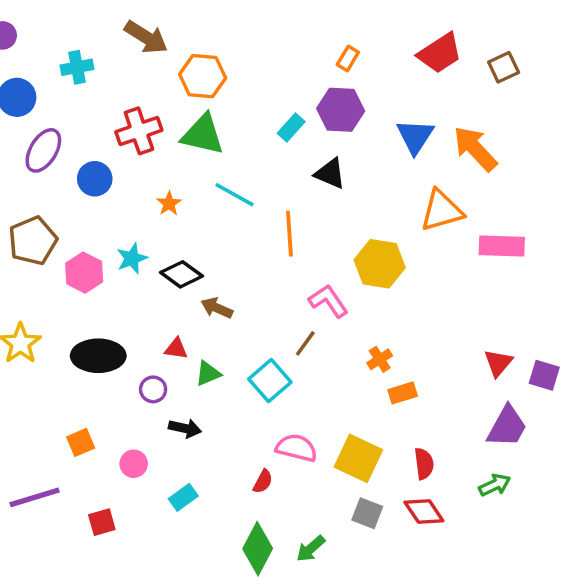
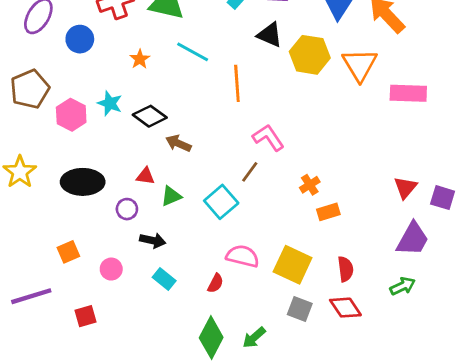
orange triangle: (442, 211) -> (360, 65), turned -45
cyan star: (132, 258) -> (110, 103), turned -30
yellow hexagon: (380, 264) -> (310, 55), moved
cyan rectangle: (183, 497) -> (164, 279), moved, turned 75

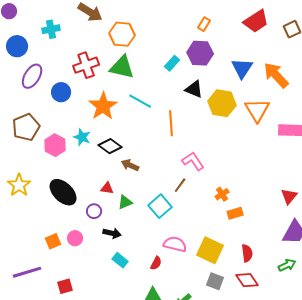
orange star: (140, 59) -> (103, 106), size x2.0
black ellipse: (83, 182) -> (63, 192), turned 44
pink circle: (111, 269) -> (75, 238), moved

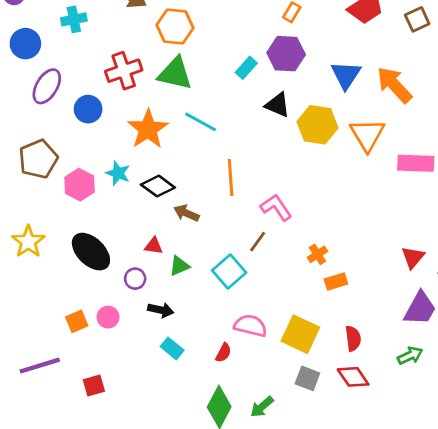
orange line: (171, 123) -> (231, 177), moved

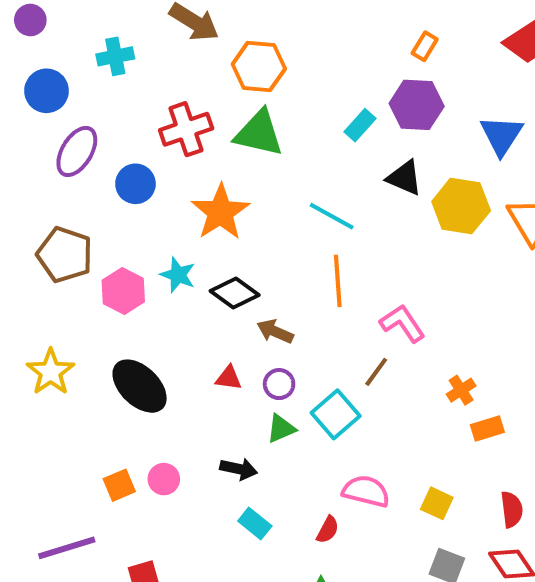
cyan line: (201, 122) -> (332, 216), moved
brown pentagon: (38, 159) -> (65, 255), turned -30
green triangle: (179, 266) -> (281, 429), moved
purple circle: (135, 279) -> (279, 384), moved
yellow square: (300, 334) -> (437, 503), size x0.6

